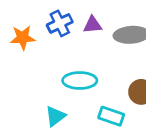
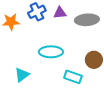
cyan triangle: (55, 116) -> (22, 75), moved

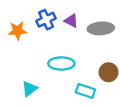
purple triangle: (60, 13) -> (71, 21), turned 32

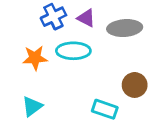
orange star: (18, 31) -> (35, 58), moved
cyan ellipse: (61, 63) -> (73, 51), moved

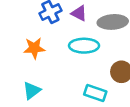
cyan ellipse: (73, 51) -> (84, 46), moved

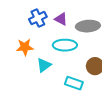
cyan triangle: (32, 90) -> (44, 65), moved

